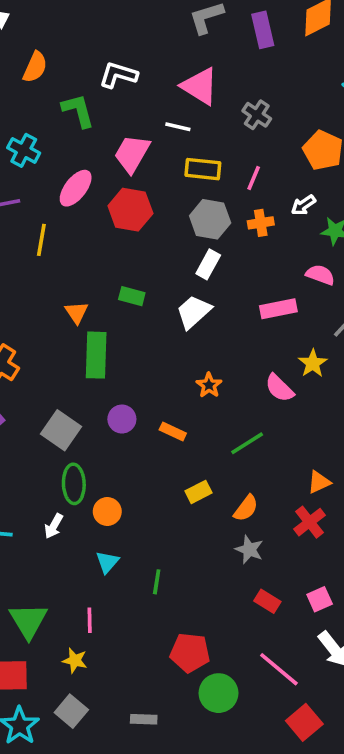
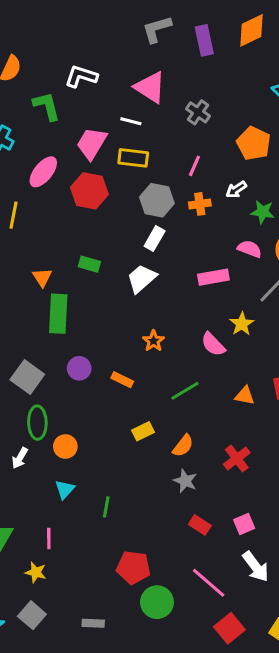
yellow rectangle: (203, 169) -> (133, 158), moved
orange triangle: (319, 482) -> (245, 396), moved, turned 35

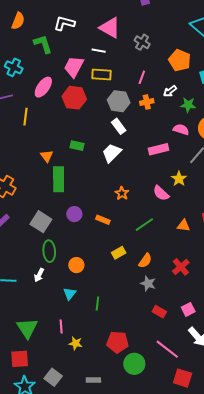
white rectangle: (155, 238) -> (119, 126), turned -63
orange circle: (65, 446) -> (76, 265), moved
yellow star: (36, 572) -> (76, 343), moved
red square: (229, 628) -> (183, 378), turned -30

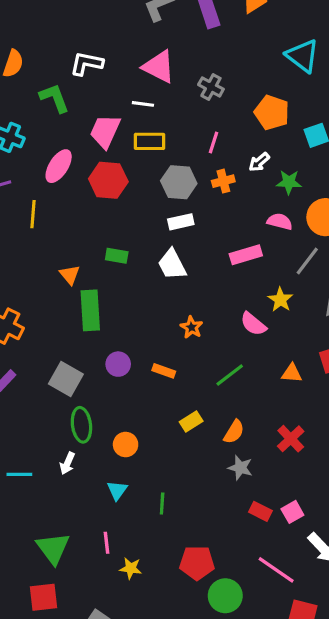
white rectangle: (119, 126) -> (181, 222), turned -63
white trapezoid: (112, 153) -> (172, 264), turned -70
pink square: (188, 309) -> (292, 512), moved

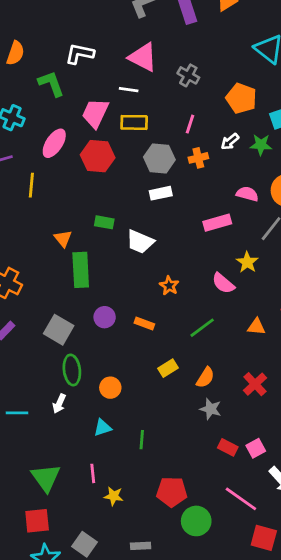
green star: (289, 182) -> (261, 145), moved
white trapezoid: (172, 264) -> (140, 242), moved, turned -40
cyan triangle: (117, 490) -> (103, 428), turned 36

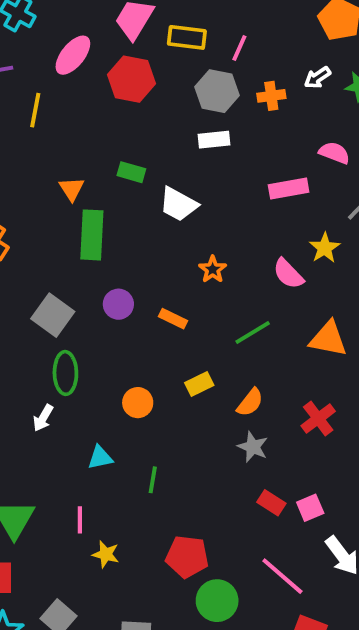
pink line: (190, 124) -> (239, 48), moved
orange triangle: (256, 327) -> (328, 339), size x1.5
orange circle: (110, 388) -> (138, 403), moved

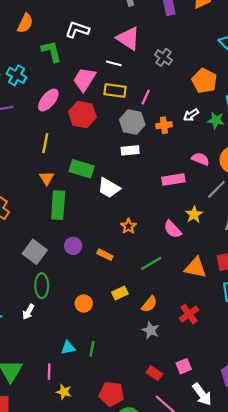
yellow line: (35, 110) -> (45, 143), moved
green rectangle: (131, 172) -> (82, 169), size x1.5
cyan triangle: (100, 458) -> (68, 348), moved
red rectangle: (271, 503) -> (154, 373), moved

